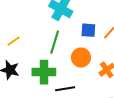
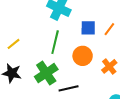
green cross: (44, 72) -> (46, 73), turned -30

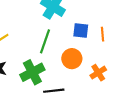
orange line: (109, 29) -> (103, 34), turned -48

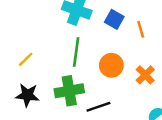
blue square: (81, 30) -> (114, 19), moved, turned 35
green cross: (32, 72) -> (69, 91), turned 30

